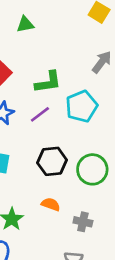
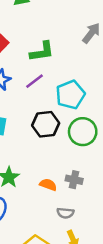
cyan pentagon: (82, 106) -> (70, 95), moved
orange semicircle: (51, 204) -> (48, 185), moved

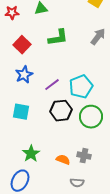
green L-shape: (42, 52) -> (58, 38), moved
purple line: (35, 81) -> (52, 85), moved

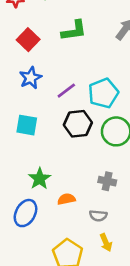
orange semicircle: (63, 160) -> (66, 199), moved, turned -32

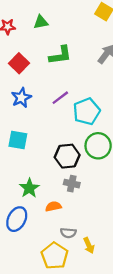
purple line: (66, 91) -> (60, 98), moved
black hexagon: (78, 124) -> (67, 156), moved
gray cross: (107, 181) -> (72, 184), moved
gray semicircle: (98, 216) -> (68, 233), moved

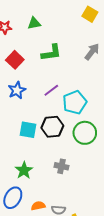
cyan square: (18, 140) -> (28, 130), moved
black hexagon: (67, 156) -> (52, 127), moved
orange semicircle: (53, 206) -> (38, 206), moved

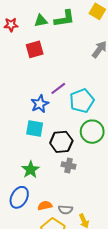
green L-shape: (51, 53) -> (64, 19), moved
red square: (15, 60) -> (35, 49), moved, turned 30
blue star: (17, 90) -> (40, 104), moved
black hexagon: (52, 127) -> (61, 142), moved

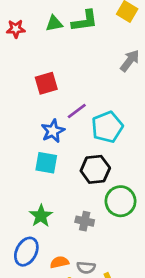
red square: (35, 49) -> (46, 83), moved
green circle: (92, 132) -> (120, 201), moved
black hexagon: (61, 142) -> (95, 169), moved
gray cross: (69, 165) -> (85, 221), moved

